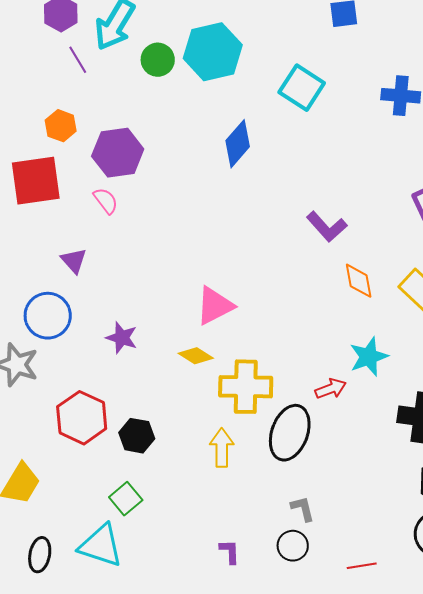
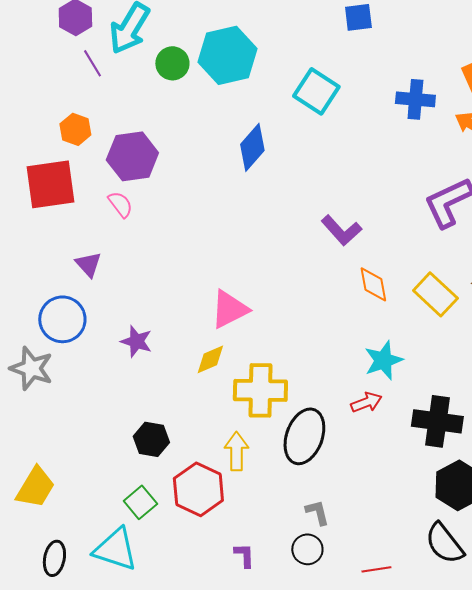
yellow diamond: (196, 356) -> (210, 359), turned -56
red arrow: (331, 389) -> (366, 402), moved
red hexagon: (82, 418) -> (198, 489), moved

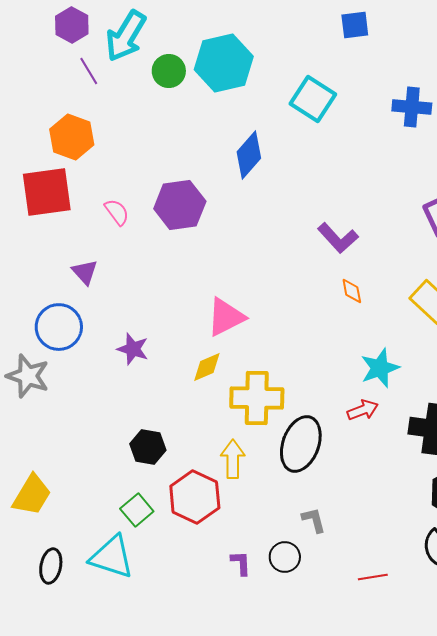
orange hexagon: (75, 129) -> (72, 137), size x1.4
purple hexagon: (132, 156) -> (180, 205), moved
orange diamond: (373, 284) -> (352, 291), moved, size x0.7
black circle: (307, 549) -> (285, 557), moved

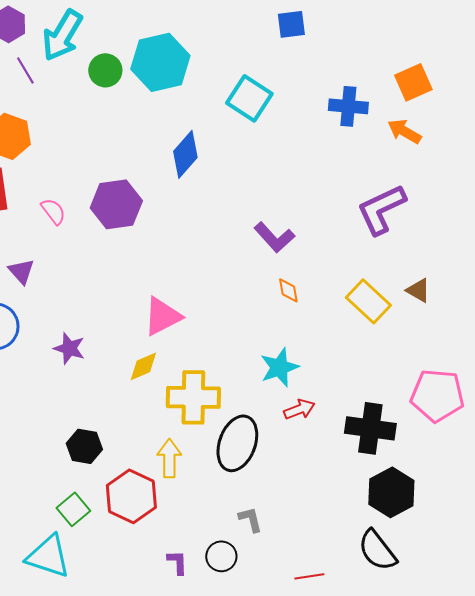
cyan star: (380, 368) -> (279, 367), moved

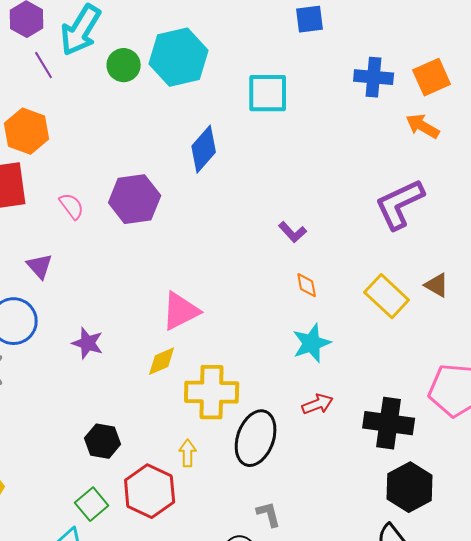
cyan square: (249, 98) -> (268, 93), turned -33
blue cross: (348, 106) -> (374, 77), moved
purple L-shape: (274, 237) -> (293, 232), size x0.7
cyan star: (279, 367) -> (312, 343), moved
yellow arrow: (169, 458) -> (188, 453), size x0.7

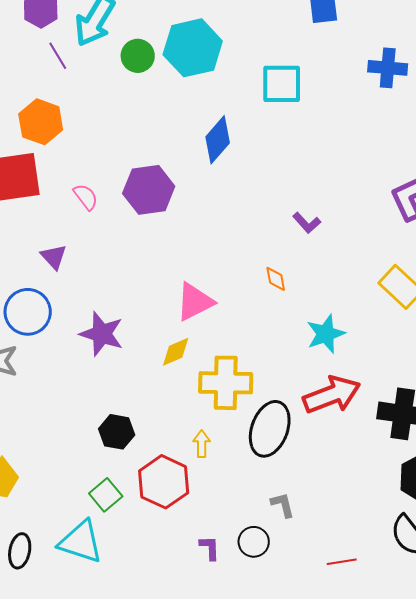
orange diamond: (307, 285) -> (276, 279), moved
purple star: (88, 343) -> (102, 334), size x1.4
red arrow: (318, 404) -> (332, 395), size x1.8

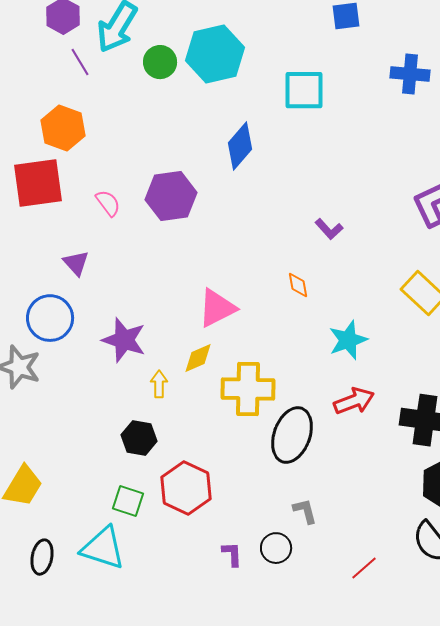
red arrow: (332, 395) -> (354, 401), size x0.7
yellow arrow: (202, 444) -> (159, 384), moved
green square: (106, 495) -> (128, 501), turned -32
red line: (342, 562) -> (364, 568), turned -32

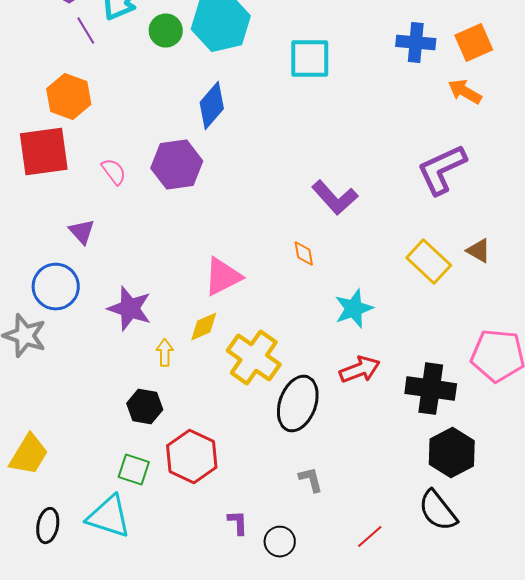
blue diamond: (240, 146) -> (212, 106), moved
purple L-shape: (329, 229) -> (335, 198), size x1.6
yellow cross: (248, 389) -> (254, 358), turned 34
black circle: (276, 548) -> (280, 542), moved

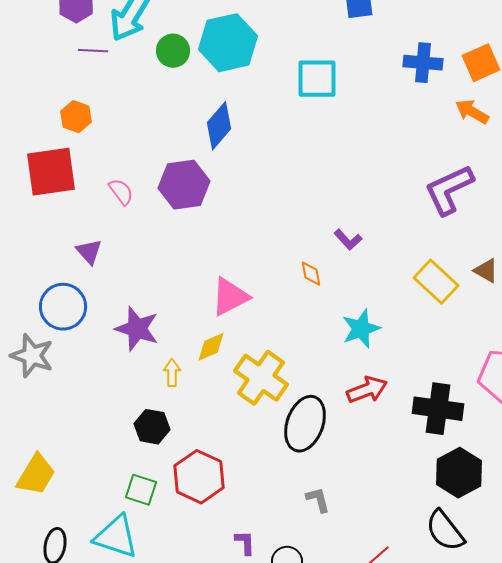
purple line: (86, 31) -> (93, 51), turned -56
orange hexagon: (69, 97) -> (76, 117), size x0.7
purple L-shape: (335, 198) -> (348, 240), moved, size x0.6

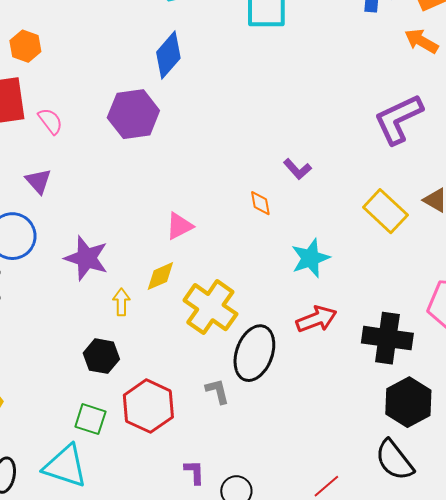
pink semicircle: (121, 192) -> (50, 121), moved
pink triangle: (230, 297) -> (179, 226), size x0.7
gray L-shape: (318, 500) -> (217, 391), moved

